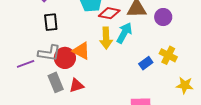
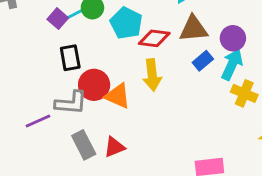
cyan arrow: (124, 33) -> (232, 64), moved
red circle: (65, 58) -> (94, 85), moved
blue rectangle: (146, 63) -> (203, 61), moved

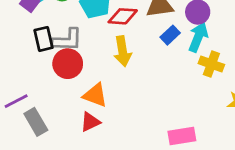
orange triangle: (118, 96) -> (95, 95), moved
gray L-shape: (71, 103) -> (67, 40), moved
gray rectangle: (84, 145) -> (36, 122), moved

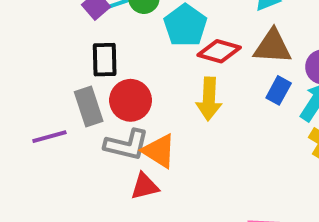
blue rectangle: (170, 35) -> (279, 90), turned -30
gray L-shape: (67, 40) -> (127, 145), moved
gray rectangle: (36, 122) -> (89, 106), moved

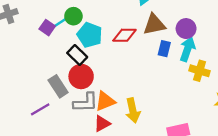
cyan pentagon: (185, 25) -> (90, 35), moved
black rectangle: (105, 60) -> (77, 55), moved, turned -30
yellow arrow: (209, 99) -> (133, 110), moved
orange triangle: (159, 151) -> (105, 101), turned -40

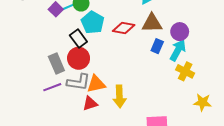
purple line: (40, 109) -> (52, 87), moved

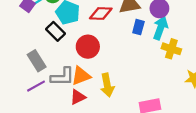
red circle: (79, 58) -> (88, 47), moved

